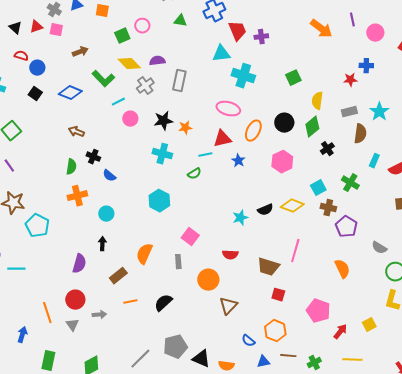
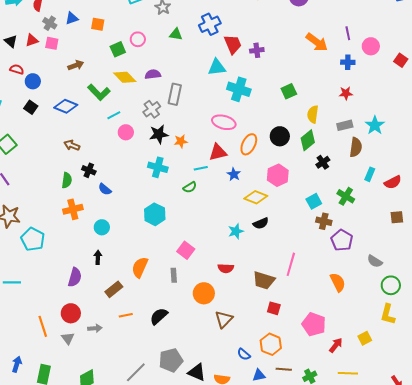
blue cross: (366, 66) -> (348, 62), moved
gray cross: (145, 86) -> (152, 109), moved
yellow diamond: (292, 206) -> (256, 197), moved
blue arrow: (22, 335) -> (17, 364), moved

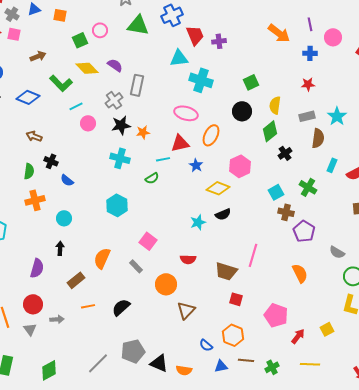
green triangle: (176, 34) -> (138, 25), size x1.6
purple semicircle: (153, 74) -> (115, 65), turned 42
black circle: (280, 136) -> (242, 111), moved
gray rectangle: (174, 275) -> (136, 266), turned -40

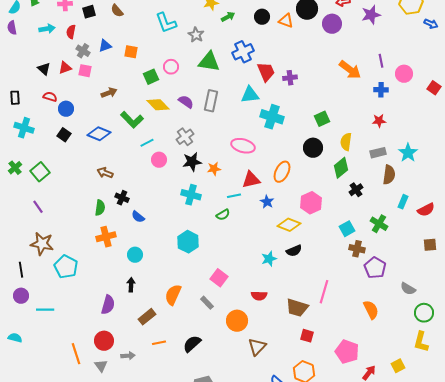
gray rectangle: (137, 85) -> (211, 101), moved
pink ellipse: (186, 113) -> (243, 146), moved

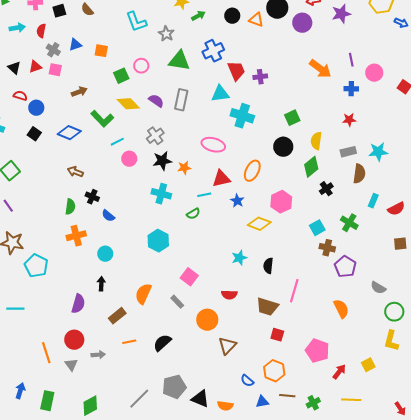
cyan star: (408, 153) -> (378, 152), turned 30
black semicircle: (294, 251) -> (268, 266), moved, turned 119

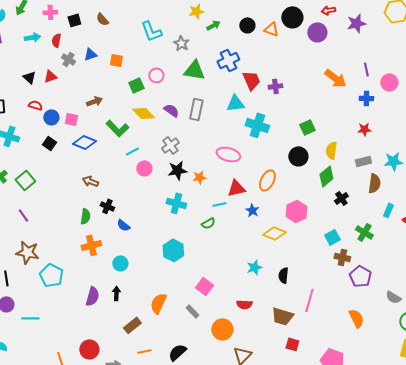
pink square: (55, 70) -> (71, 119), moved
purple semicircle: (78, 304) -> (92, 296), moved

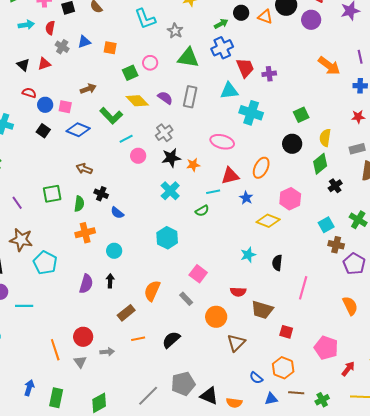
green arrow: (213, 25) -> (221, 24), moved
green square: (25, 180) -> (52, 194), moved, turned 30
cyan cross: (176, 203) -> (170, 191), turned 30
brown trapezoid: (282, 316) -> (262, 310), moved

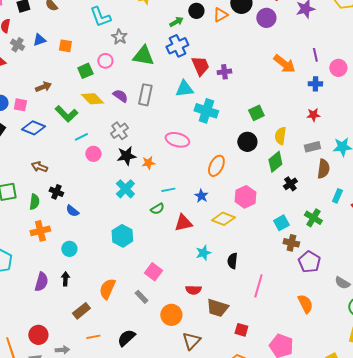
orange triangle: (265, 17) -> (220, 15), turned -49
gray star: (175, 31) -> (119, 37), moved
red triangle: (230, 176) -> (183, 223), moved

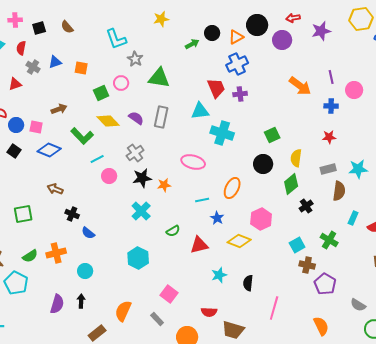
blue cross: (177, 46) -> (237, 64), moved
cyan line: (168, 190) -> (202, 200), moved
green semicircle: (34, 202) -> (30, 256), moved, turned 49

